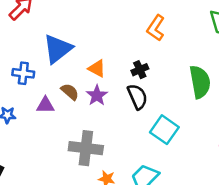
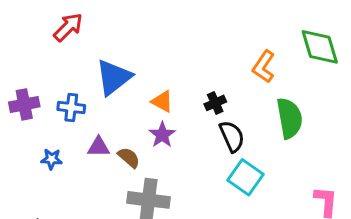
orange L-shape: (156, 28) -> (264, 67), moved
brown semicircle: (70, 92) -> (129, 158), moved
black semicircle: (137, 97) -> (232, 136), moved

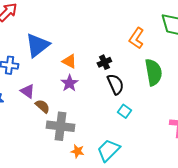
purple triangle: (99, 147) -> (27, 91), turned 35
brown semicircle: (129, 158) -> (42, 106), moved
cyan square: (246, 177) -> (124, 111), size x0.6

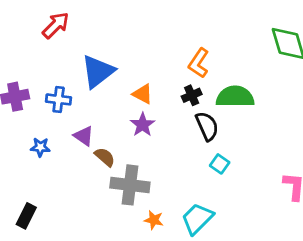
orange L-shape: (136, 38) -> (199, 63), moved
green semicircle: (153, 72) -> (235, 97), moved, turned -80

